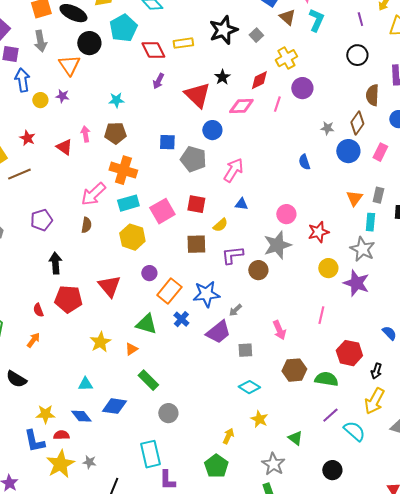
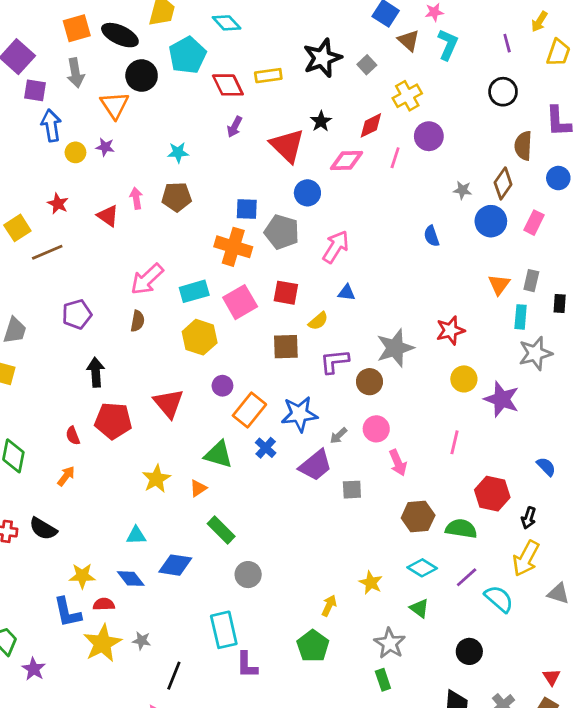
orange cross: (123, 170) -> (233, 247), moved
pink circle: (286, 214) -> (376, 429), moved
gray star: (362, 249) -> (535, 353), moved, turned 30
cyan diamond: (249, 387) -> (422, 568), moved

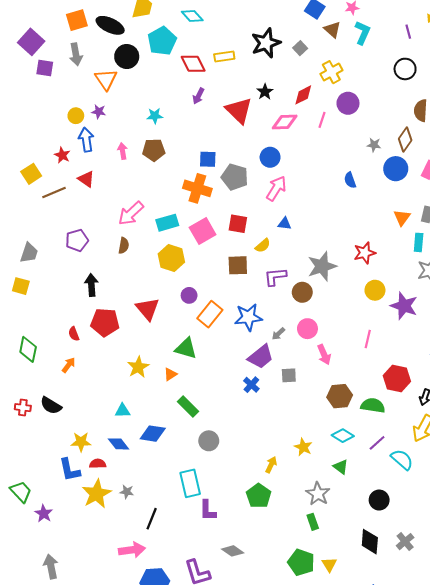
blue arrow: (51, 125) -> (86, 140), moved
blue circle: (307, 193) -> (270, 157), moved
red triangle: (108, 216) -> (86, 179), moved
blue cross: (266, 448) -> (251, 385), moved

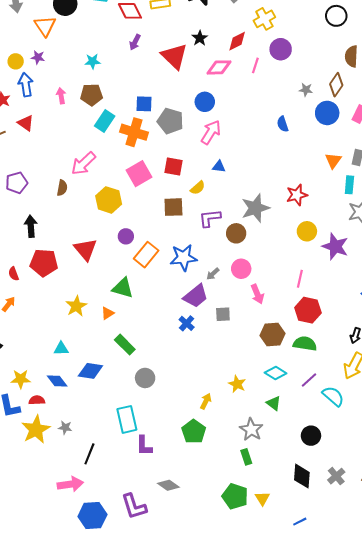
pink arrow: (131, 213) -> (83, 164), moved
cyan rectangle: (167, 223) -> (105, 121), moved, turned -40
red hexagon: (397, 378) -> (308, 310), moved

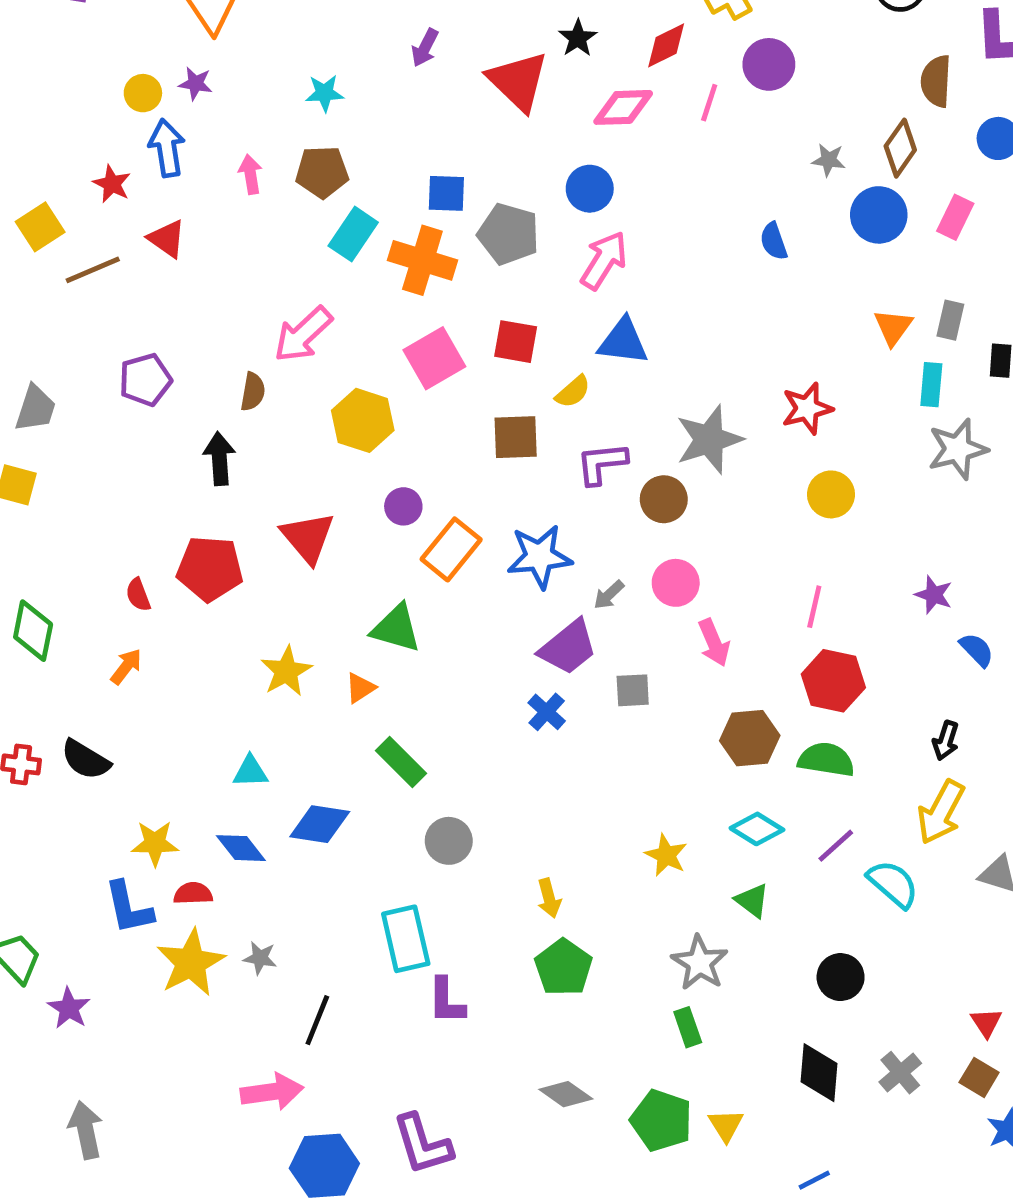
blue triangle: (219, 167) -> (623, 342), size x1.6
black arrow: (31, 226) -> (219, 459), moved
purple star: (335, 246) -> (934, 595), moved, size x0.6
yellow arrow: (206, 401) -> (549, 898), moved, turned 140
gray diamond: (168, 485) -> (566, 1094), moved

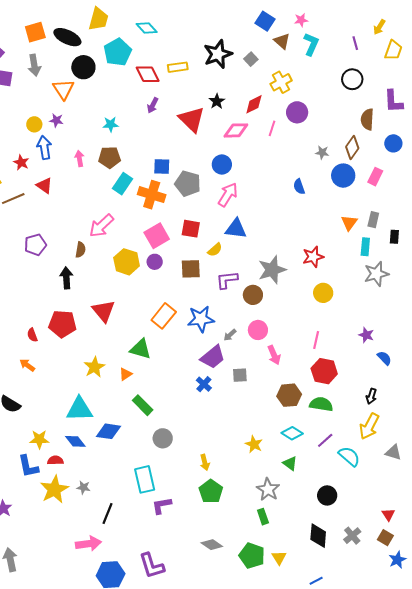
purple circle: (403, 506) -> (155, 262), moved
orange arrow: (126, 666) -> (27, 365), turned -91
cyan triangle: (250, 772) -> (79, 409), size x1.8
purple L-shape: (446, 1001) -> (162, 506), turned 80

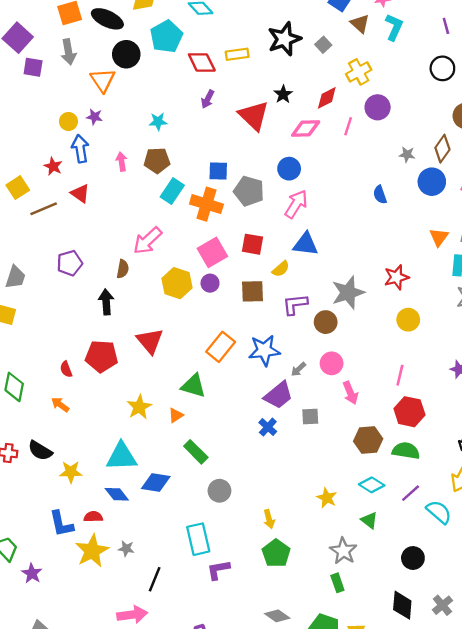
yellow star: (39, 439) -> (71, 472), moved

